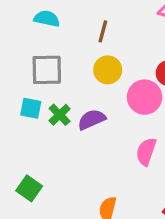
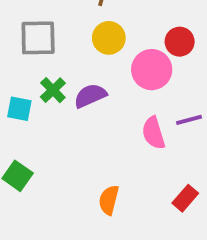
cyan square: (31, 108) -> (19, 109), moved
pink semicircle: (146, 152) -> (154, 133), turned -36

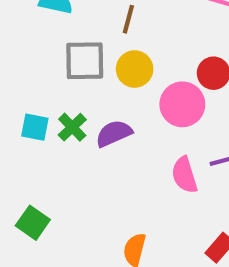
gray square: (38, 38) -> (85, 61), moved
cyan square: (19, 109) -> (35, 127), moved

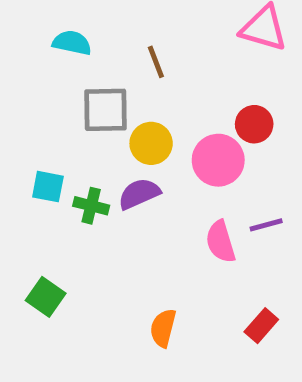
brown line: (128, 19) -> (156, 62), turned -36
yellow circle: (135, 69) -> (151, 143), moved
green cross: (72, 127) -> (91, 206), moved, turned -32

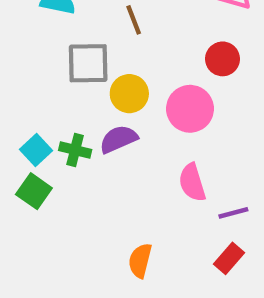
red circle: (254, 124) -> (223, 59), moved
cyan square: (48, 187) -> (36, 150), moved, turned 36
purple line: (266, 225) -> (233, 213), moved
green square: (46, 297) -> (34, 191), moved

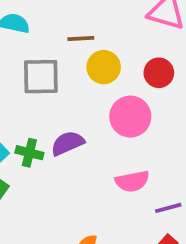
brown line: (134, 20) -> (81, 39), turned -72
yellow circle: (129, 94) -> (104, 67), moved
pink semicircle: (192, 182) -> (132, 181), turned -84

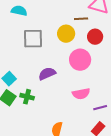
brown line: (81, 39) -> (81, 19), moved
green cross: (29, 153) -> (27, 97), moved

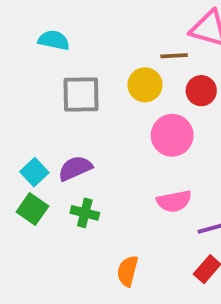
purple semicircle: (47, 74) -> (75, 168), moved
green cross: (27, 97) -> (85, 213), moved

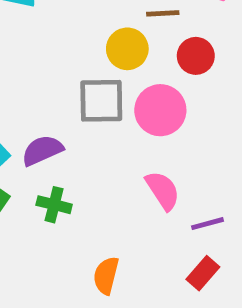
gray square: (81, 95) -> (101, 101), moved
pink semicircle: (174, 201) -> (163, 190), turned -112

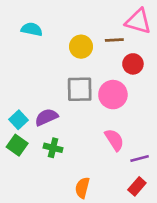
yellow circle: (127, 49) -> (81, 47), moved

